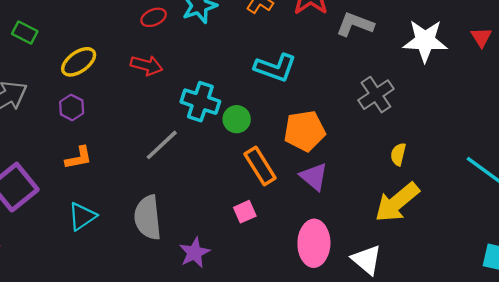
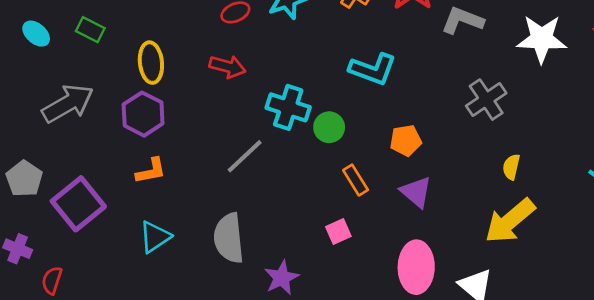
yellow ellipse: (79, 62) -> (151, 63), turned -60
purple hexagon: (72, 107) -> (143, 114), size x1.5
orange pentagon: (305, 131) -> (406, 140), size x0.7
orange rectangle: (260, 166) -> (356, 180), size x0.7

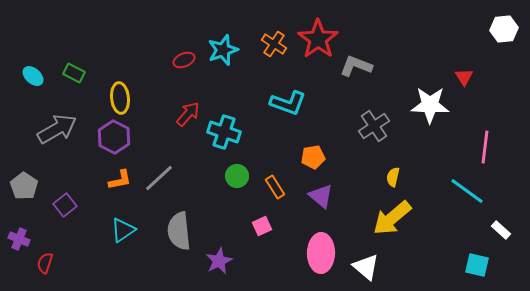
white star: (542, 39) -> (430, 105), moved
red arrow: (227, 67) -> (188, 114), moved, turned -64
green circle: (329, 127) -> (237, 176), moved
gray line: (245, 156) -> (159, 178), moved
purple square: (78, 204) -> (65, 205), size x0.6

